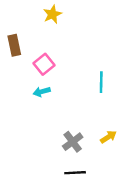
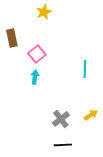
cyan arrow: (42, 92) -> (35, 77), turned 112

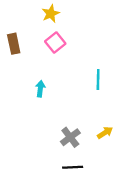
pink square: (37, 54) -> (55, 43), moved

